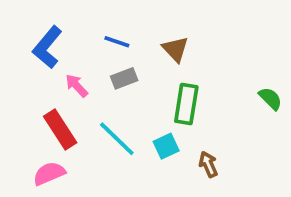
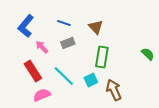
brown arrow: (208, 164) -> (114, 90), size x1.5
pink semicircle: (49, 173) -> (42, 95), moved

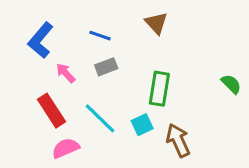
brown triangle: (96, 27) -> (156, 23), moved

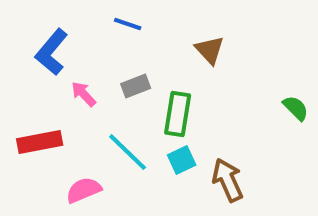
brown triangle: (156, 23) -> (210, 50), moved
blue line: (100, 36) -> (128, 24), moved
green rectangle: (159, 89) -> (178, 114), moved
red rectangle: (52, 111) -> (40, 142), moved, turned -68

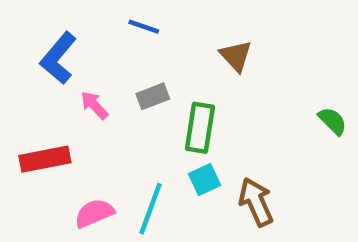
cyan line: (128, 152) -> (150, 209), moved, turned 66

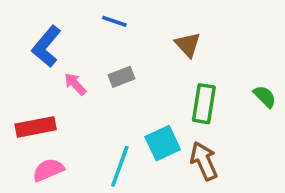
green rectangle: (200, 128) -> (204, 104), moved
cyan square: (204, 179) -> (163, 143), size x1.4
pink semicircle: (94, 213) -> (48, 170), moved

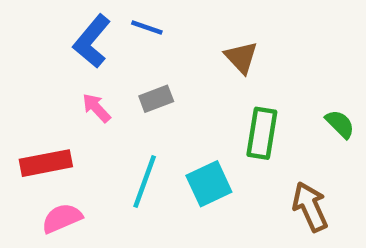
blue L-shape: (46, 46) -> (92, 41), moved
brown arrow: (204, 161) -> (310, 207), moved
cyan line: (120, 166) -> (145, 181), moved

